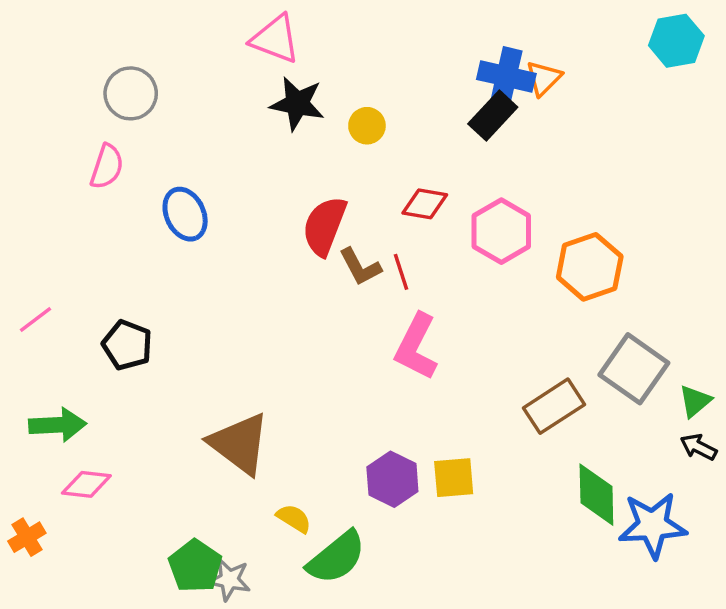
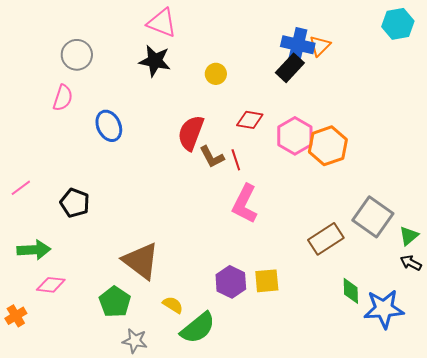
black star: (297, 104) -> (155, 61), moved
orange hexagon: (590, 267) -> (328, 146), moved
green diamond: (596, 495) -> (351, 291), size x0.7
green pentagon: (195, 566) -> (115, 302), moved

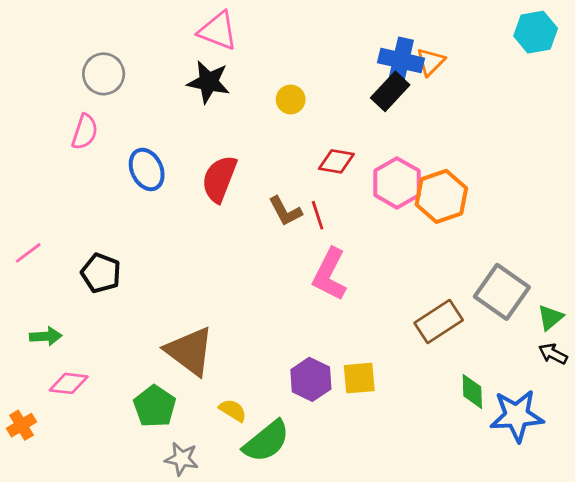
red semicircle: (191, 133) -> (219, 179), moved
green arrow: (34, 250) -> (46, 336), size x0.7

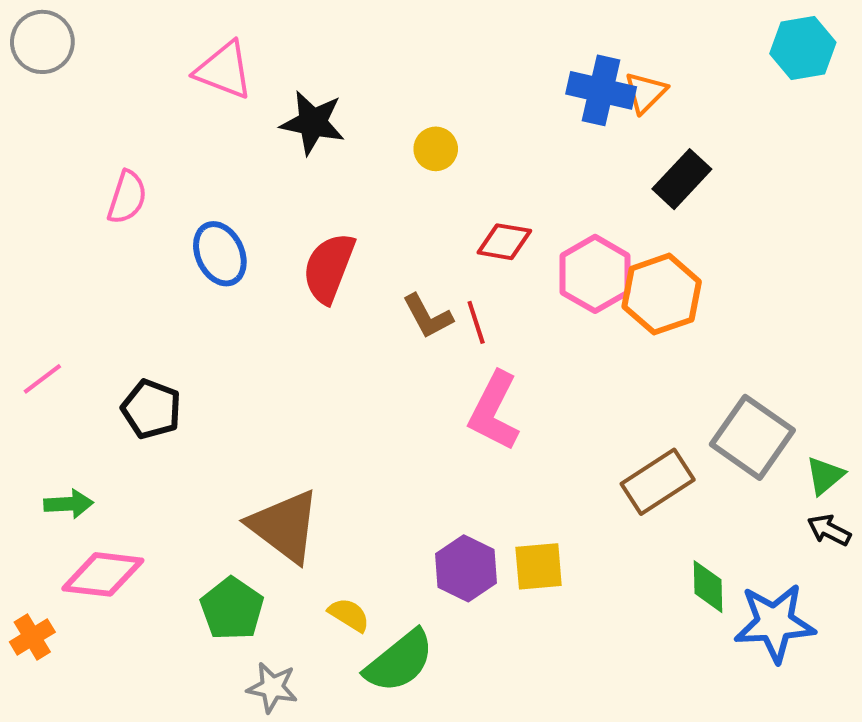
pink triangle: (218, 31) -> (224, 70), moved
gray circle: (104, 74) -> (42, 42), moved
black rectangle: (390, 91) -> (682, 179), moved
pink diamond: (69, 383) -> (103, 574), size x1.4

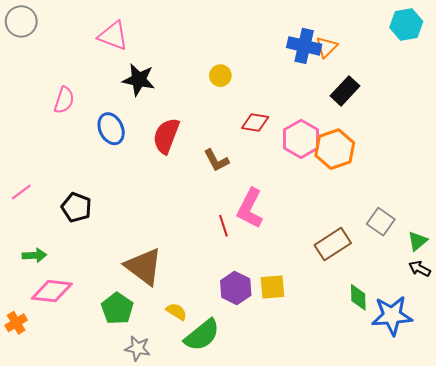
black star: (313, 123) -> (139, 80), moved
red line: (476, 322) -> (223, 226), moved
gray square: (752, 437) -> (381, 222), size x0.7

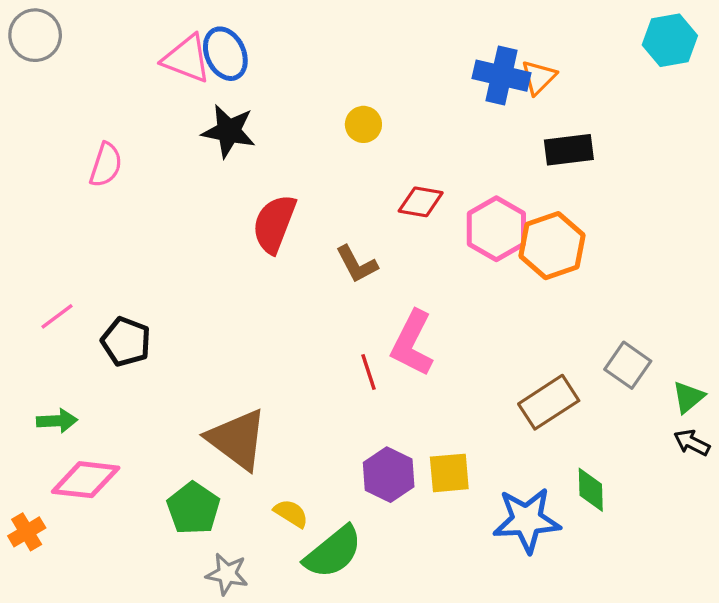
black rectangle: (345, 91) -> (569, 150), turned 40
blue ellipse: (111, 129) -> (225, 54), moved
pink line: (21, 192) -> (57, 316), moved
blue star: (392, 316) -> (527, 520), moved

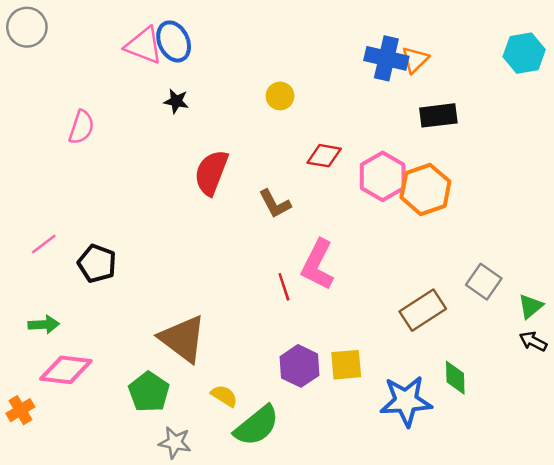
cyan hexagon: (670, 40) -> (524, 53), moved
black star: (229, 131) -> (176, 101), size x0.6

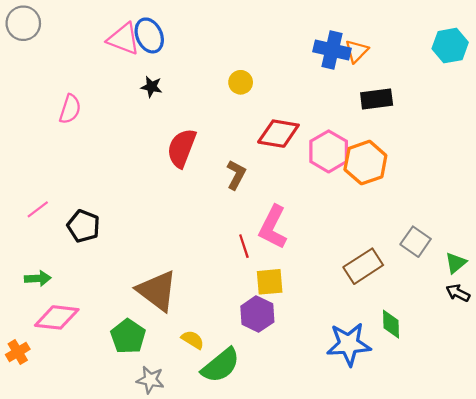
red diamond: (324, 156) -> (278, 134), size x1.4
brown L-shape: (275, 204) -> (236, 175), turned -124
yellow square: (346, 365) -> (270, 282), moved

